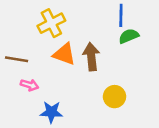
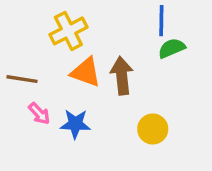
pink arrow: (29, 85) -> (39, 114), turned 30
blue star: (51, 112) -> (75, 124), moved

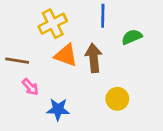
blue line: (161, 21) -> (103, 16), moved
blue star: (75, 124) -> (58, 109), moved

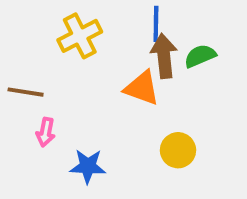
orange triangle: (66, 55) -> (142, 88), moved
brown arrow: (94, 58) -> (164, 56), moved
pink arrow: (30, 87) -> (46, 132), turned 54

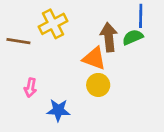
blue line: (156, 24) -> (141, 16), moved
brown line: (26, 92) -> (18, 41), moved
yellow circle: (178, 150) -> (98, 85), moved

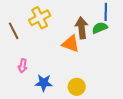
brown line: (18, 41) -> (14, 31), turned 54
yellow circle: (98, 85) -> (77, 87), moved

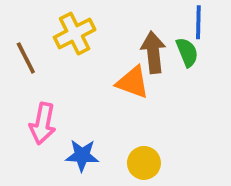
green semicircle: (100, 28) -> (187, 52), turned 91
pink arrow: (23, 66) -> (43, 124), size x1.5

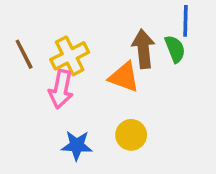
yellow cross: (75, 34) -> (70, 56), moved
pink arrow: (43, 124) -> (61, 89), moved
yellow circle: (144, 163) -> (131, 135), moved

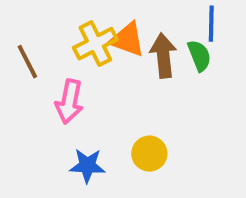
yellow cross: (70, 56) -> (95, 44), moved
orange triangle: (124, 77) -> (127, 40), moved

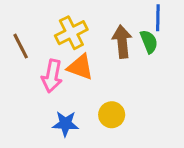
orange triangle: (127, 40) -> (80, 67), moved

